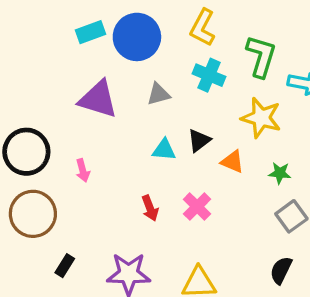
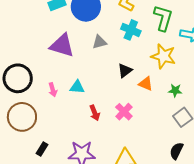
cyan triangle: (164, 150) -> (77, 87), moved

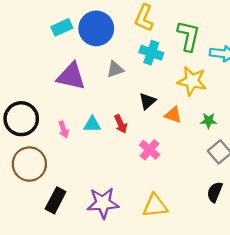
red arrow: (95, 113) -> (121, 124), moved
black rectangle: (42, 149) -> (56, 200), size x1.5

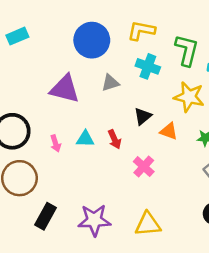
yellow L-shape: (144, 18) -> (141, 31), turned 76
cyan rectangle: (62, 27) -> (17, 36), moved

